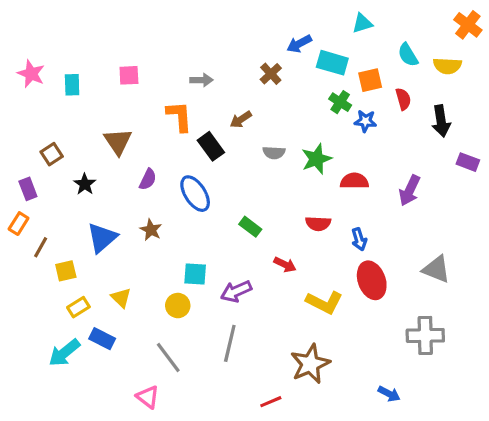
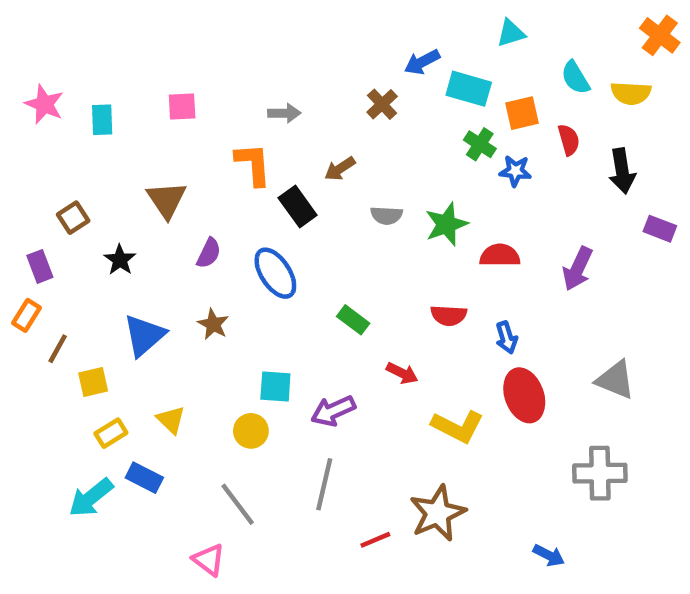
red line: (271, 402) -> (375, 540), moved

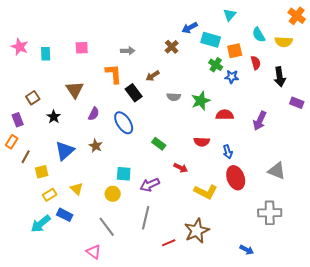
cyan triangle: (511, 33) -> (230, 15), turned -32

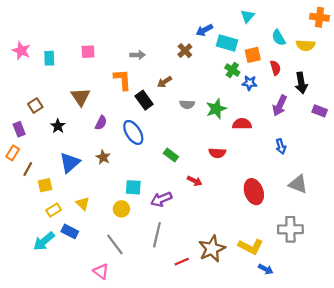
orange cross: (297, 16) -> (320, 17), turned -30
purple arrow: (260, 121) -> (280, 106), moved
blue arrow: (228, 152) -> (281, 146), moved
yellow L-shape: (206, 192) -> (251, 247), moved

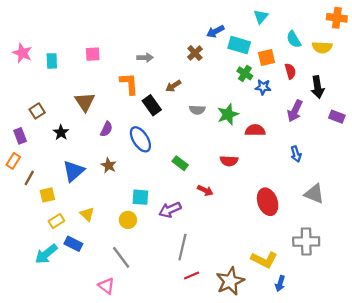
gray line: (157, 235) -> (182, 247), moved
brown star: (212, 249) -> (230, 281), moved
blue arrow: (266, 269) -> (280, 284), turned 80

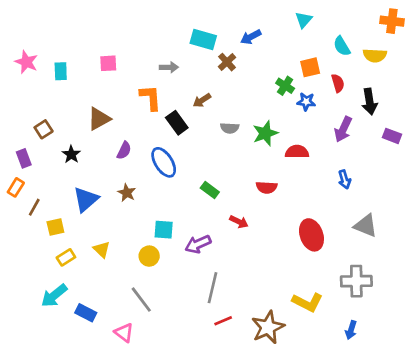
cyan rectangle: (239, 45) -> (203, 40), moved
brown triangle: (85, 102) -> (99, 119), turned 35
blue rectangle: (73, 244) -> (86, 313), moved
blue arrow: (280, 284) -> (351, 330), moved

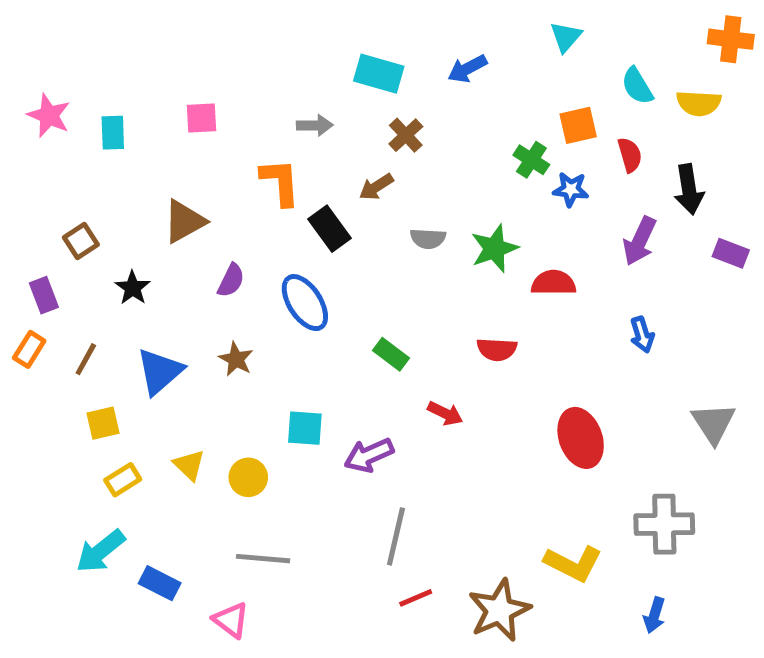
brown cross: (227, 62) -> (406, 135), moved
brown line: (34, 207) -> (86, 359), moved
gray triangle: (366, 226) -> (714, 423), moved, turned 35
yellow circle: (149, 256) -> (248, 477), moved
gray line: (141, 300) -> (263, 559), turned -48

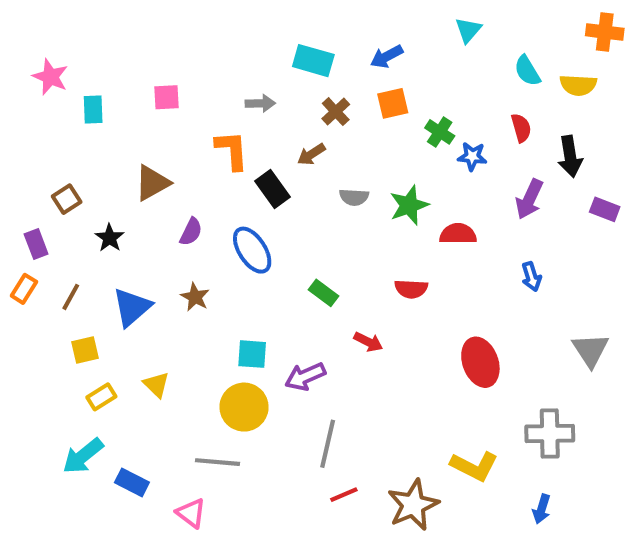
pink star: (49, 115) -> (50, 77), moved
orange square: (578, 125) -> (393, 103), moved
yellow circle: (248, 477) -> (244, 407), moved, size x1.5

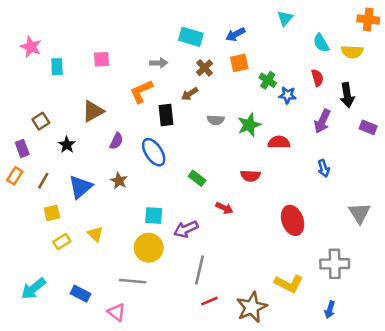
orange L-shape: (232, 150) -> (141, 91), turned -110
black rectangle: (273, 189) -> (166, 115), turned 30
cyan arrow: (83, 456) -> (33, 289), moved

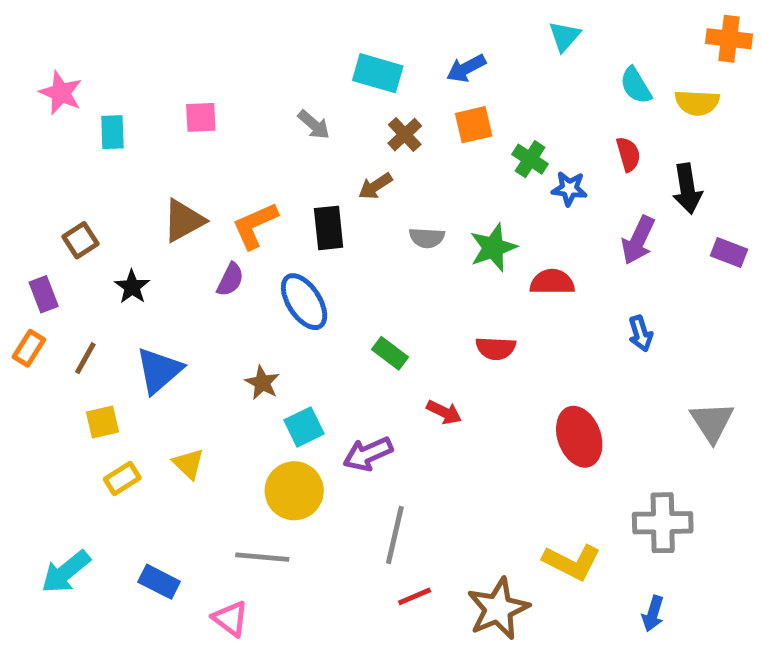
gray arrow: (159, 63) -> (314, 125), turned 42
orange L-shape: (141, 91) -> (255, 225), moved
brown star: (119, 181) -> (262, 383), moved
cyan square: (154, 215) -> (304, 427), turned -30

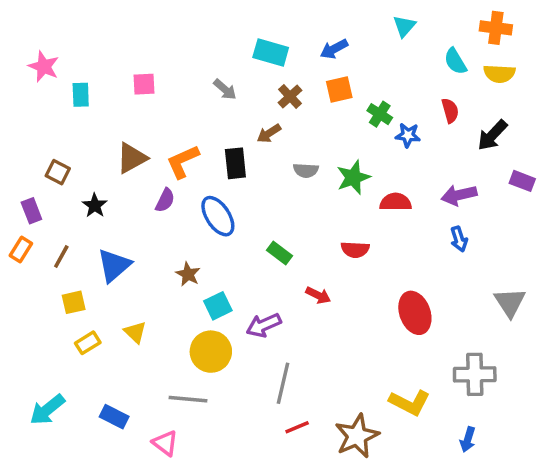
orange cross: (729, 39) -> (496, 28), moved
black arrow: (687, 189) -> (492, 135), turned 52
brown square: (80, 240) -> (58, 172), turned -30
purple arrow: (638, 240) -> (459, 195), moved, turned 52

